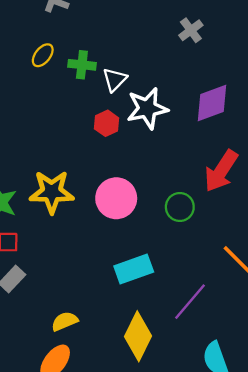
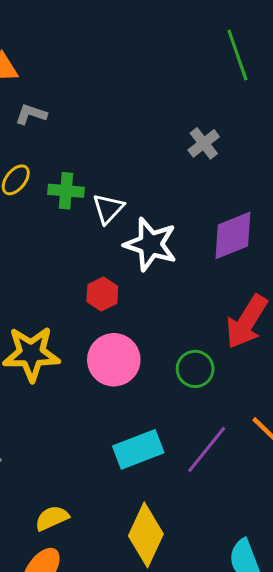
white star: (147, 108) -> (151, 244), turned 30
red hexagon: (107, 123) -> (102, 294), moved
purple line: (190, 302) -> (207, 449), moved

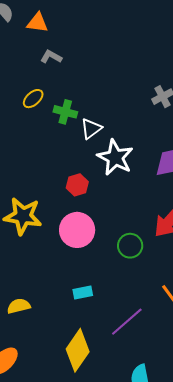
cyan rectangle: (138, 449) -> (83, 293), size x0.6
purple line: (207, 449) -> (127, 322), moved
yellow semicircle: (52, 518) -> (19, 306), moved

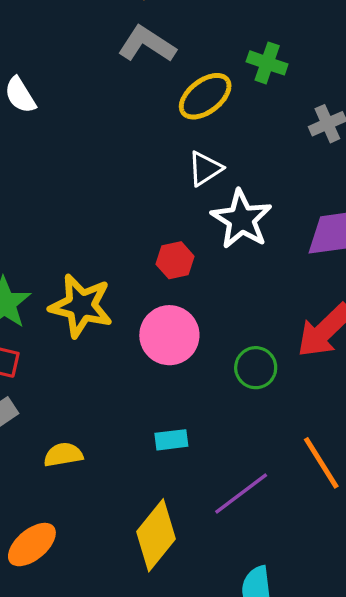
gray L-shape: (51, 57) -> (147, 44), size x1.6
yellow ellipse: (33, 99) -> (205, 96), moved, size x1.5
green cross: (65, 112) -> (267, 63), moved

